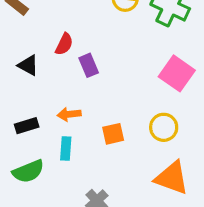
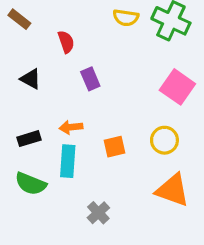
red semicircle: (64, 44) -> (66, 42), moved, turned -45
cyan rectangle: (66, 149) -> (68, 161), size x1.4
green semicircle: (28, 171) -> (31, 184), turned 44

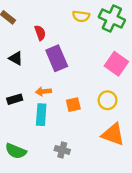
purple rectangle: (90, 79) -> (57, 58), size x1.6
green semicircle: (31, 184) -> (16, 151), moved
gray cross: (98, 213) -> (62, 150), turned -32

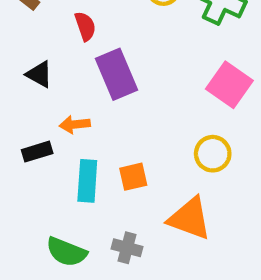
orange arrow: (43, 91) -> (75, 124), moved
orange square: (73, 105) -> (133, 177), moved
orange triangle: (113, 134) -> (190, 218), moved
green semicircle: (16, 151) -> (66, 252), moved

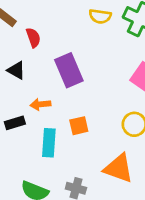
red semicircle: (85, 26) -> (33, 38), moved
orange square: (133, 177) -> (79, 126), moved

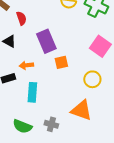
orange square: (79, 126) -> (61, 62), moved

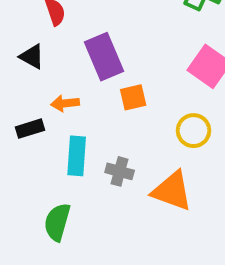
gray cross: (51, 124) -> (120, 171), moved
green semicircle: (22, 126) -> (57, 222), turned 84

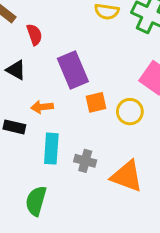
black rectangle: (30, 129) -> (14, 127), turned 30
yellow circle: (194, 131) -> (130, 112), moved

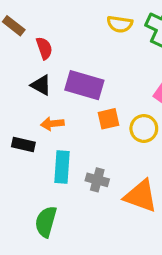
black triangle: (16, 70) -> (41, 85), moved
purple rectangle: (73, 70) -> (84, 85), turned -51

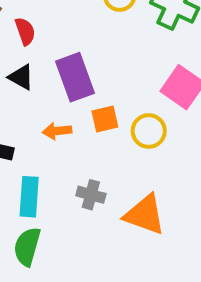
purple rectangle: (84, 85) -> (75, 77), turned 54
orange arrow: (52, 124) -> (57, 131), moved
cyan rectangle: (62, 167) -> (29, 197), moved

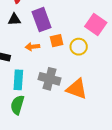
black triangle: (21, 77) -> (14, 20), turned -32
gray cross: (91, 195) -> (49, 79), size x1.5

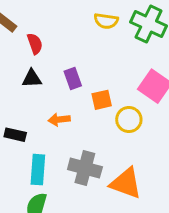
purple rectangle: (41, 20) -> (73, 79), size x0.6
orange square: (57, 41) -> (102, 100), moved

